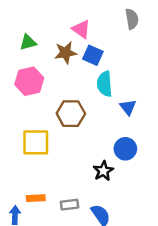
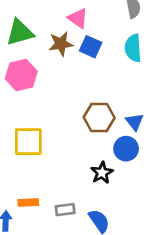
green triangle: (28, 42) -> (20, 32), size x1.5
cyan semicircle: (105, 84) -> (133, 48), moved
blue triangle: (128, 107) -> (135, 122), moved
brown hexagon: (71, 114) -> (99, 118), moved

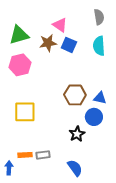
blue triangle: (135, 122) -> (100, 98), turned -40
gray rectangle: (65, 210) -> (43, 155), moved

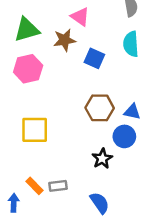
blue square: (69, 45) -> (94, 58), moved
orange rectangle: (25, 155) -> (35, 186), turned 48

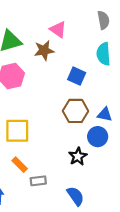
blue square: (94, 58) -> (77, 76), moved
orange rectangle: (35, 186) -> (20, 165), moved

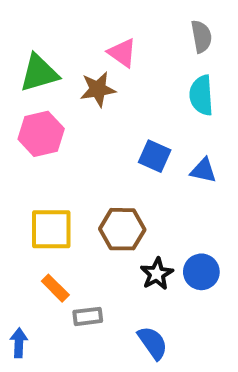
blue square: (77, 76) -> (155, 156), moved
brown hexagon: (75, 111) -> (122, 229), moved
blue triangle: (105, 114) -> (203, 170), moved
blue circle: (98, 137) -> (201, 272), moved

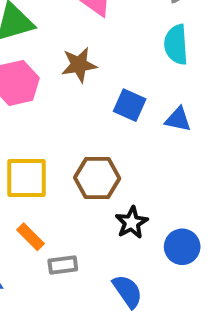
brown star: (98, 89) -> (79, 65), moved
blue circle: (201, 272) -> (182, 247), moved

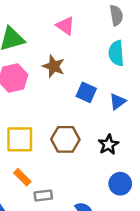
brown star: (79, 65) -> (54, 66), turned 30
blue triangle: (178, 119) -> (118, 101), turned -48
black star: (132, 223) -> (108, 145), moved

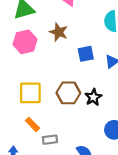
blue square: (86, 92) -> (86, 54), turned -35
black star: (108, 145) -> (93, 97), moved

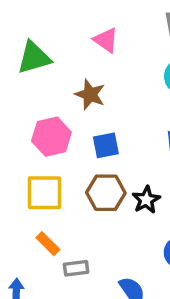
pink hexagon: (25, 42) -> (51, 137), moved
blue square: (86, 54) -> (106, 145), moved

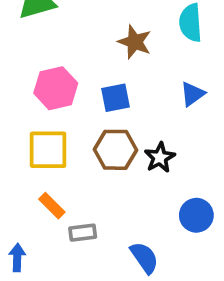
brown star: (90, 94) -> (135, 42), moved

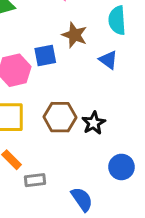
blue triangle: (192, 94) -> (108, 60), moved, turned -48
blue square: (115, 98) -> (45, 56), moved

